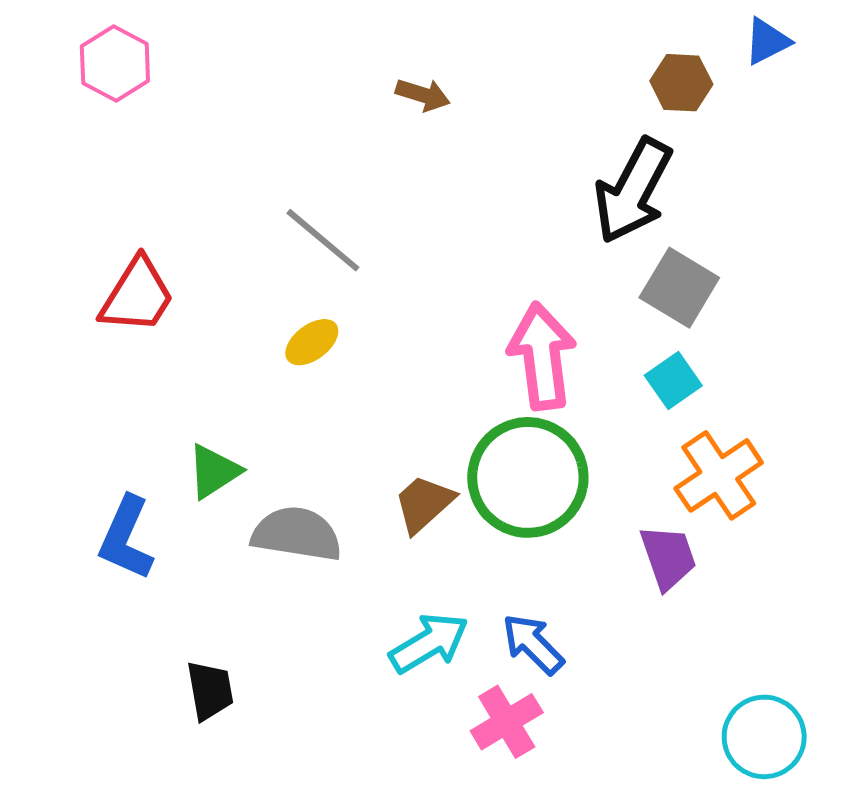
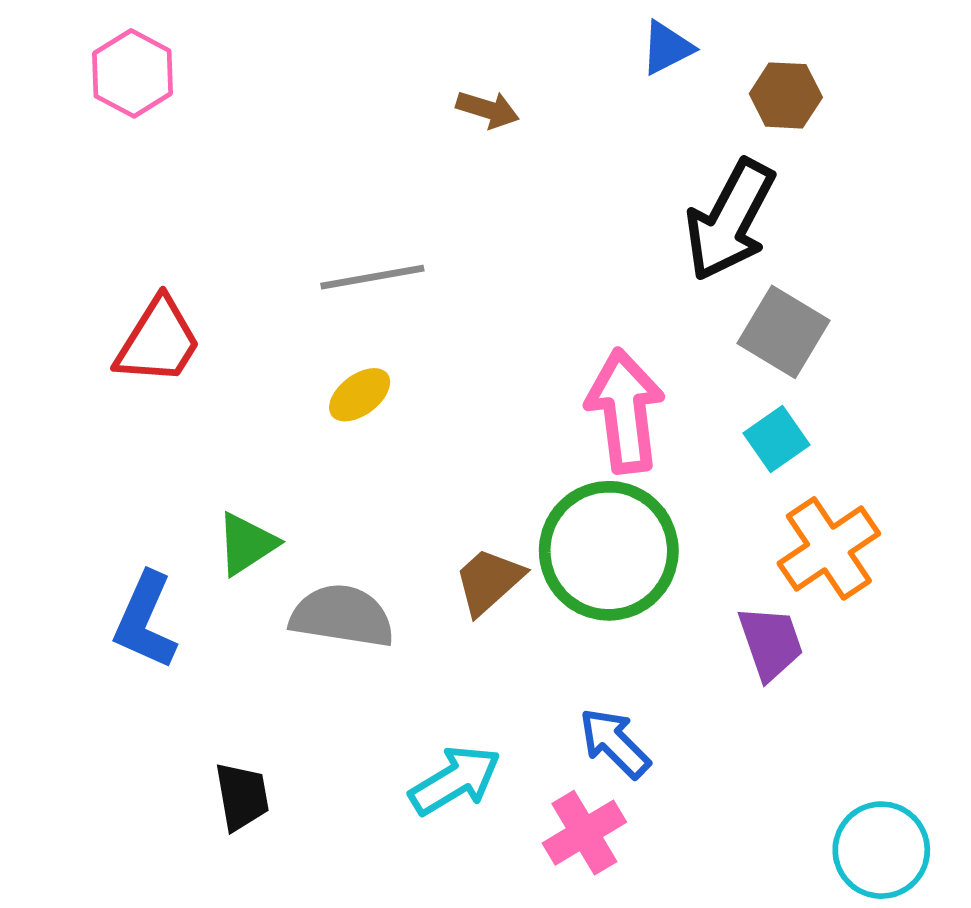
blue triangle: (767, 41) -> (667, 48), moved
gray line: (323, 240) -> (372, 277), turned -50
cyan arrow: (429, 643) -> (455, 780), moved

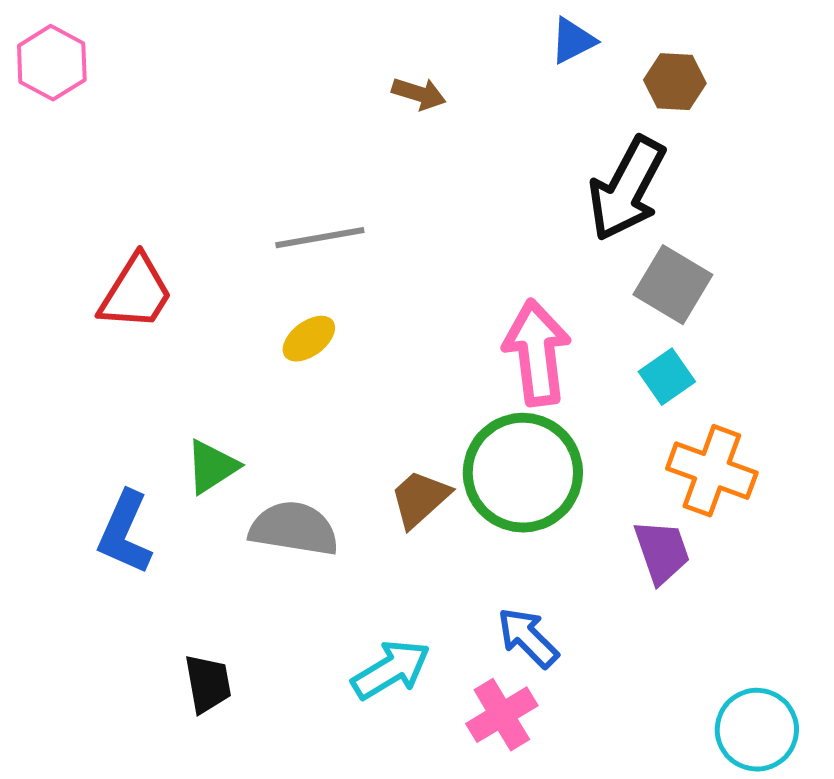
pink hexagon: (133, 73) -> (52, 63), moved
orange cross: (829, 548) -> (712, 471), turned -36

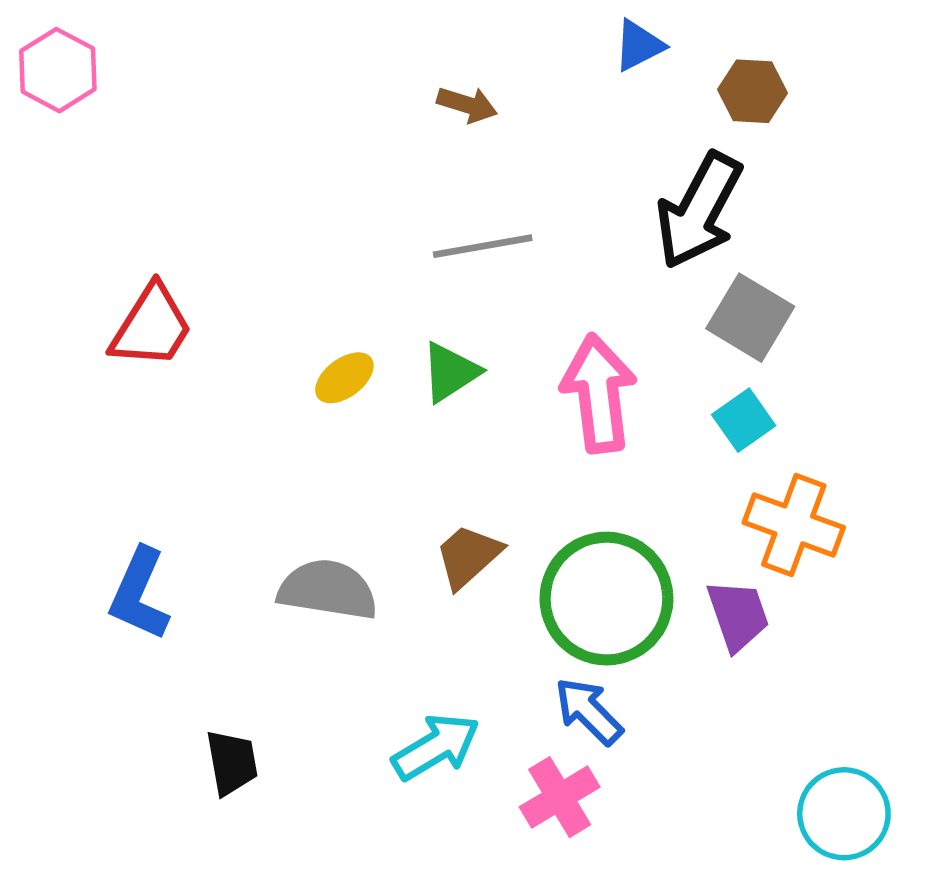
gray line: (320, 238) -> (483, 246), moved
green triangle: (212, 467) -> (450, 372), moved
green circle: (523, 473) -> (606, 599), moved

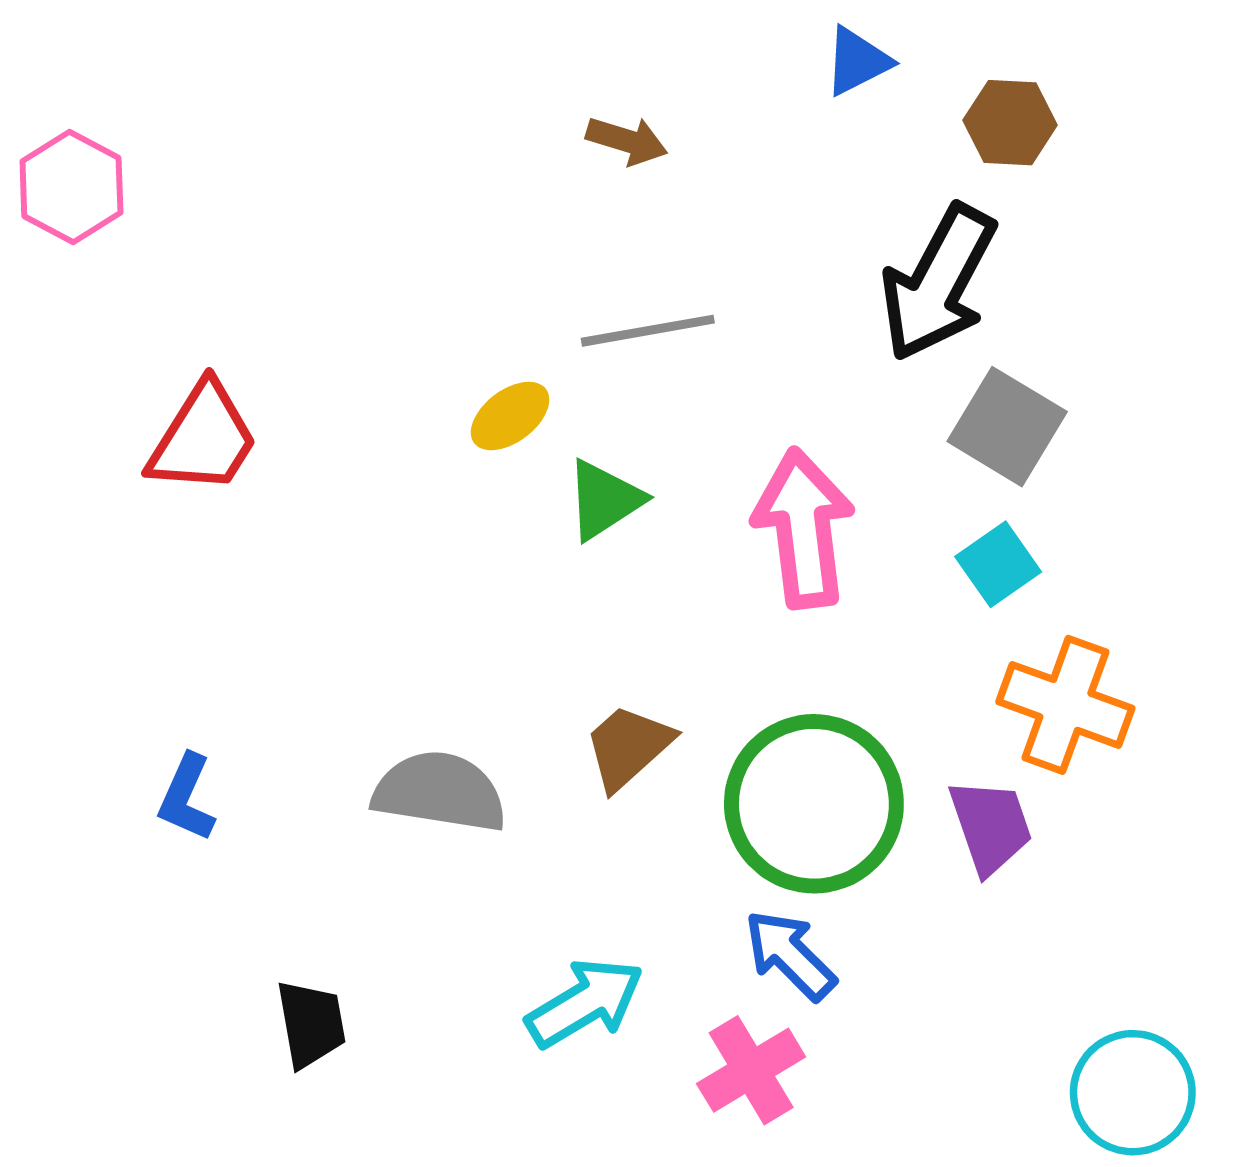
pink hexagon: (58, 70) -> (71, 187), moved
yellow ellipse: (344, 378) -> (510, 416), moved
blue L-shape: (139, 594) -> (187, 798), size x0.7

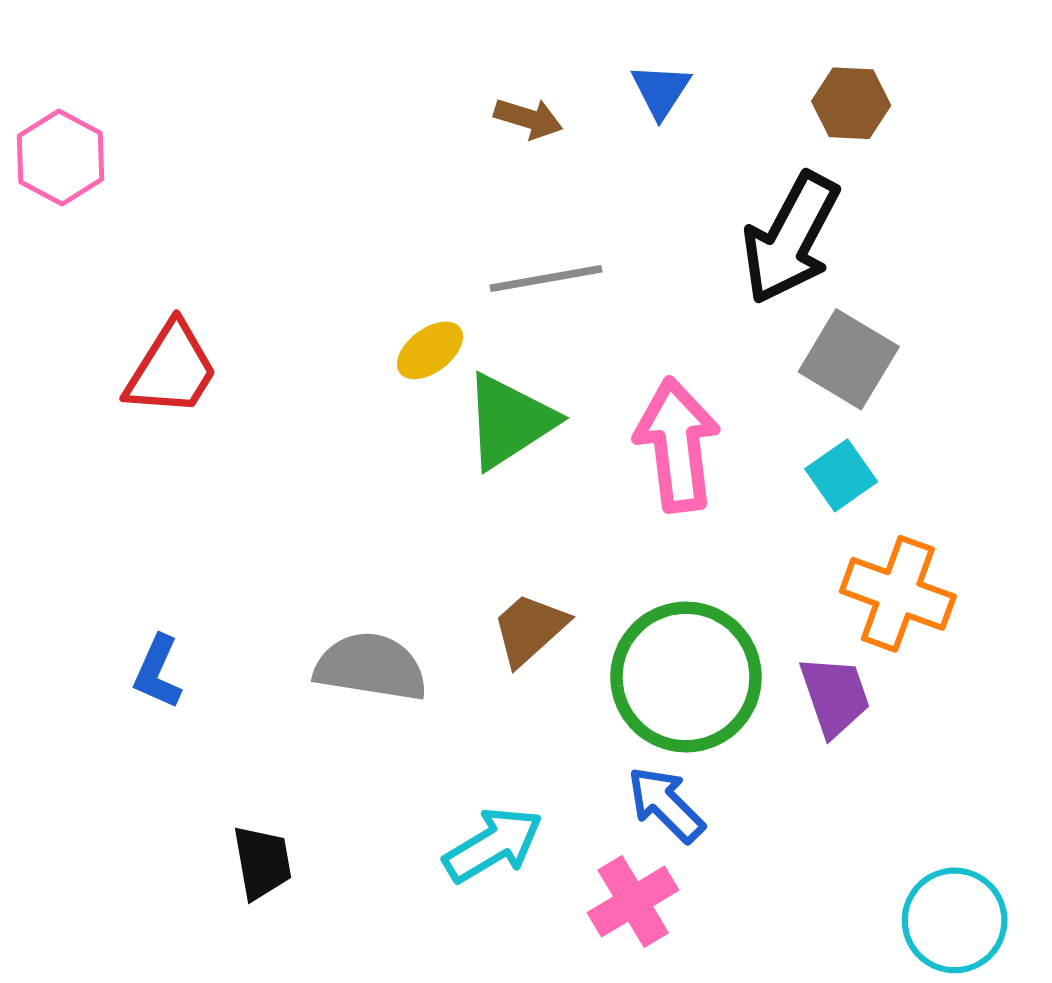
blue triangle: (857, 61) -> (661, 91), moved, turned -30
green triangle: (604, 500) -> (509, 421), size x1.4

